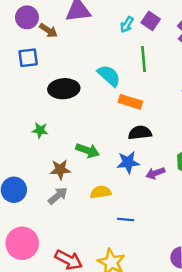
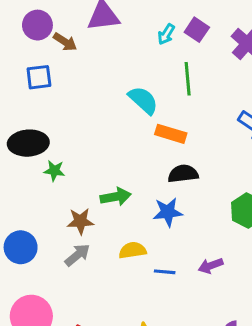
black ellipse: (64, 89) -> (28, 143), moved
green arrow: (88, 151) -> (116, 197), turned -30
purple arrow: (155, 173) -> (211, 266), moved
blue line: (126, 219) -> (165, 272), moved

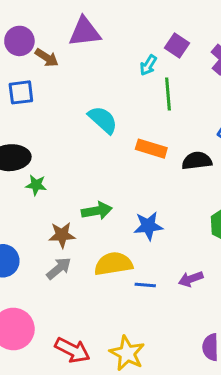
cyan arrow: (166, 34) -> (148, 65), moved
cyan semicircle: (143, 100) -> (103, 120), moved
black semicircle: (183, 174) -> (197, 161), moved
yellow semicircle: (132, 250) -> (113, 264), size x1.4

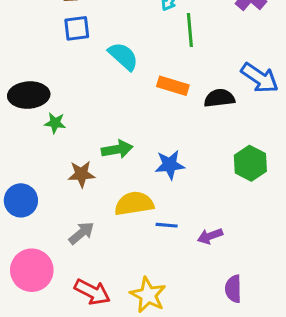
blue square: (21, 92) -> (77, 28), moved
gray arrow: (59, 268) -> (81, 233), moved
purple arrow: (191, 279) -> (210, 236), moved

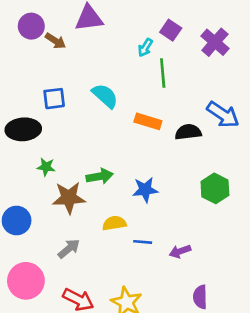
blue square: (77, 28) -> (54, 99), moved
green star: (55, 123) -> (46, 167), moved
brown star: (81, 174) -> (69, 198), size x1.4
yellow semicircle: (134, 204) -> (114, 223), size x0.7

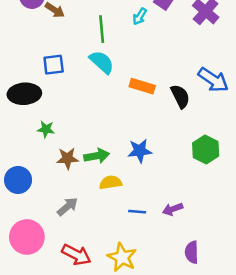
green line: (163, 73) -> (102, 29), moved
black semicircle: (188, 132) -> (180, 96), turned 70
green arrow: (100, 176) -> (97, 156), moved
brown star: (69, 198) -> (67, 158), size x0.7
blue line: (143, 242) -> (137, 212), moved

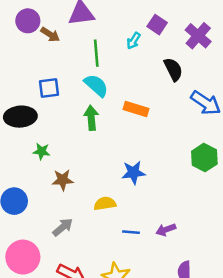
black semicircle: (180, 96) -> (173, 69), moved
green hexagon: (206, 150) -> (204, 158), moved
green arrow: (97, 156) -> (91, 118), moved, turned -85

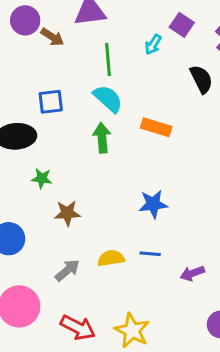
yellow semicircle: (105, 204) -> (111, 258), moved
blue line: (131, 232) -> (150, 254), moved

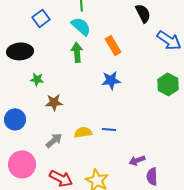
blue square: (51, 102) -> (41, 18), moved, turned -30
orange rectangle: (156, 127) -> (113, 45), turned 42
blue star: (153, 204) -> (111, 80), moved
purple arrow: (192, 273) -> (137, 160), moved

